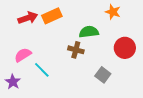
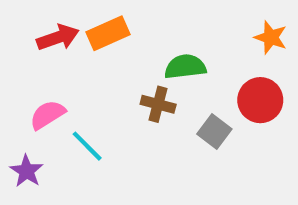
orange star: (113, 12) -> (271, 37), moved
gray square: (103, 75) -> (214, 131), moved

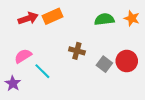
green semicircle: (185, 67) -> (104, 19), moved
red circle: (260, 100) -> (127, 61), moved

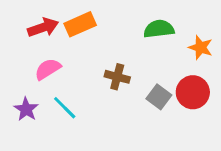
orange star: (132, 18) -> (201, 47), moved
pink semicircle: (23, 56) -> (48, 69), moved
purple star: (13, 83) -> (26, 109), moved

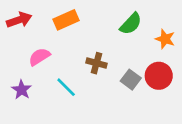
red arrow: (43, 27) -> (19, 20), moved
green semicircle: (159, 29) -> (131, 24), turned 140
cyan line: (65, 108) -> (66, 87), moved

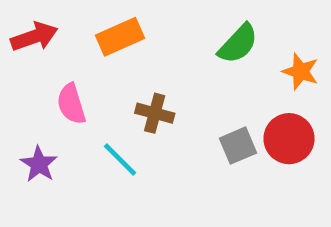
pink semicircle: (39, 57) -> (71, 104), turned -75
brown cross: (96, 63) -> (155, 113), moved
gray square: (131, 80) -> (238, 146), turned 30

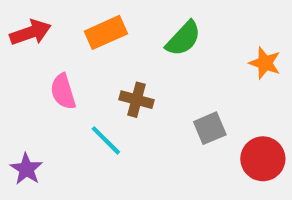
green semicircle: (238, 44) -> (183, 39), moved
red circle: (289, 139) -> (263, 159), moved
purple star: (39, 164) -> (26, 169), moved

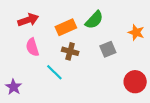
red arrow: (30, 32) -> (28, 20), moved
orange rectangle: (106, 32) -> (66, 27), moved
gray square: (210, 128) -> (108, 49), moved

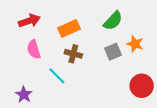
green semicircle: (94, 20) -> (113, 21), moved
orange star: (136, 32) -> (135, 44), moved
purple star: (14, 87) -> (24, 95), moved

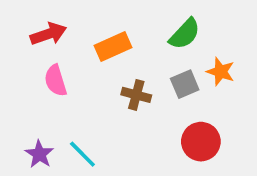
brown cross: (73, 54) -> (136, 95), moved
cyan line: (57, 76) -> (82, 154), moved
red circle: (142, 86) -> (201, 142), moved

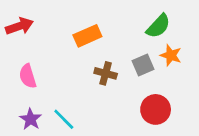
red arrow: (48, 34) -> (19, 26), moved
green semicircle: (185, 34) -> (158, 26), moved
pink semicircle: (56, 81) -> (28, 76), moved

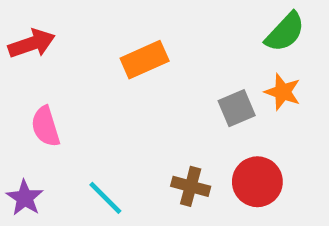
green semicircle: (158, 26) -> (285, 32), moved
brown cross: (106, 73) -> (191, 186), moved
purple star: (30, 119) -> (25, 198), moved

